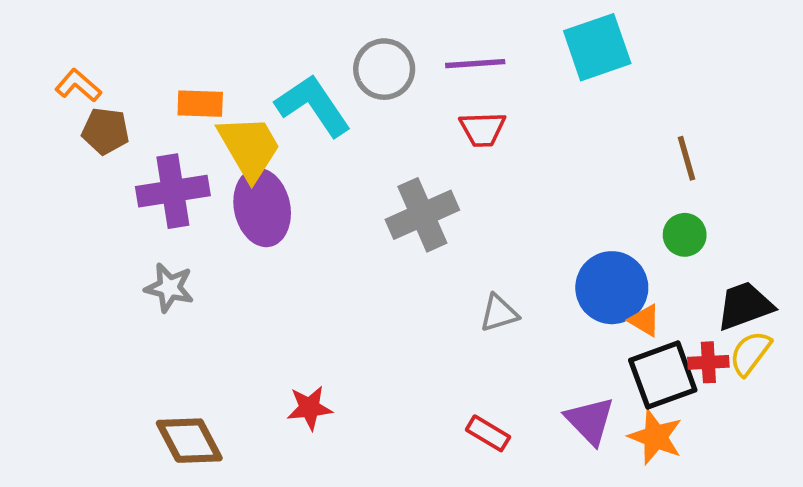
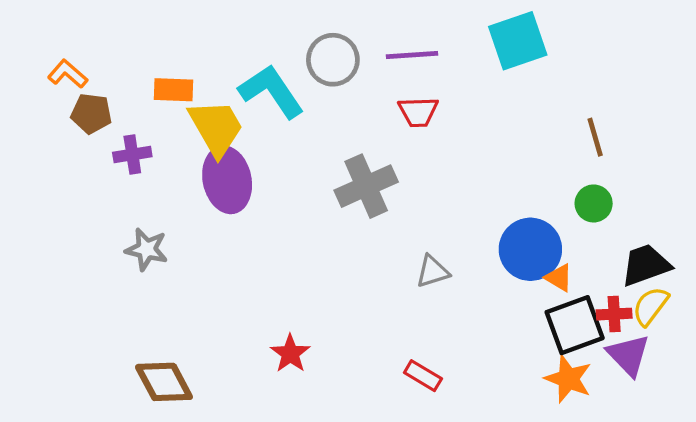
purple cross: (173, 191) -> (132, 154), moved, size x0.6
red star: (309, 408) -> (290, 354), moved, turned -30
purple triangle: (590, 421) -> (628, 355), moved

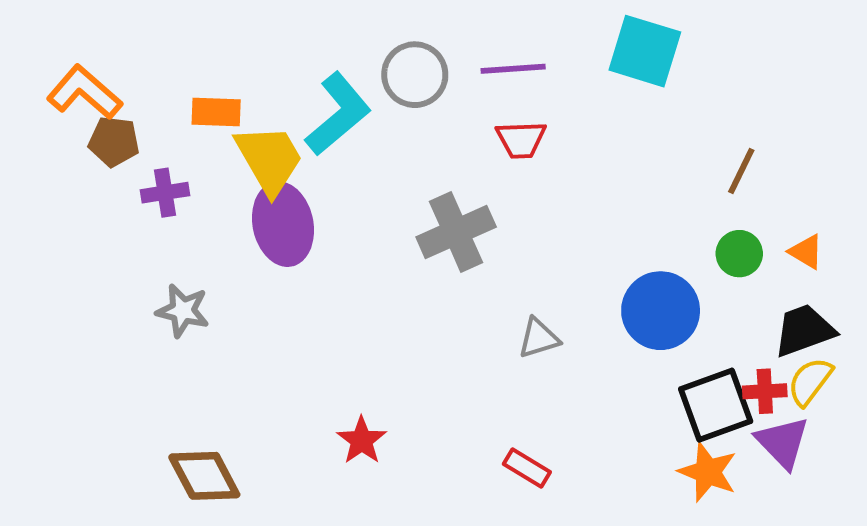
cyan square: (518, 41) -> (645, 51), turned 36
orange L-shape: (68, 74) -> (84, 92), size x1.5
cyan L-shape: (271, 91) -> (338, 114), turned 84
brown line: (595, 137) -> (741, 171), turned 42
orange triangle: (559, 278) -> (806, 252), moved

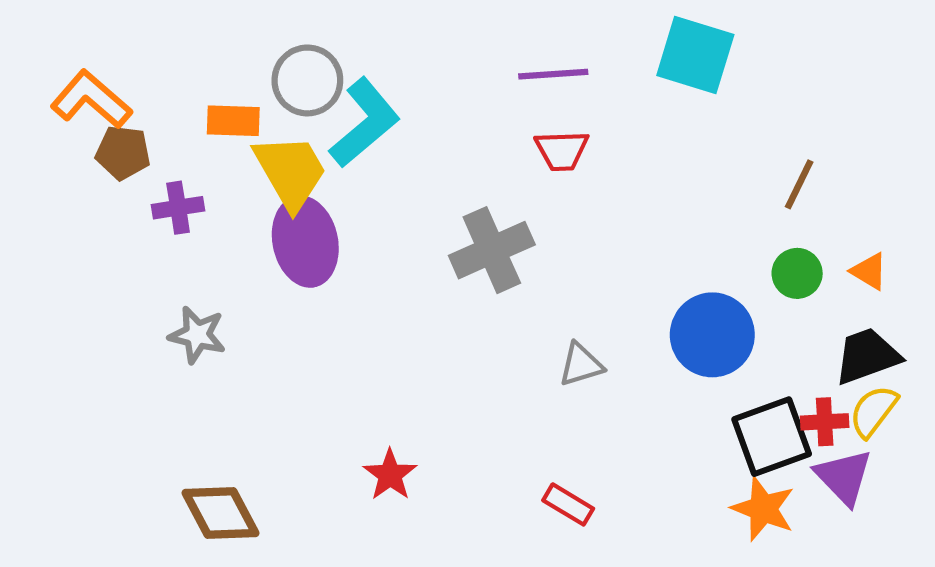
gray circle: (415, 75) -> (307, 80), moved

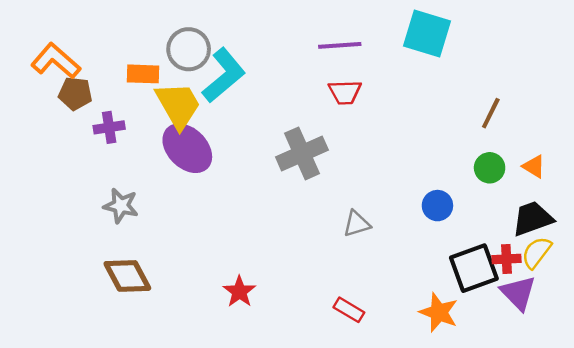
purple ellipse: (305, 242) -> (187, 148), turned -33
blue circle: (712, 335) -> (437, 206), size x0.6
orange star: (763, 509) -> (439, 312), moved
brown diamond: (220, 513) -> (127, 276), moved

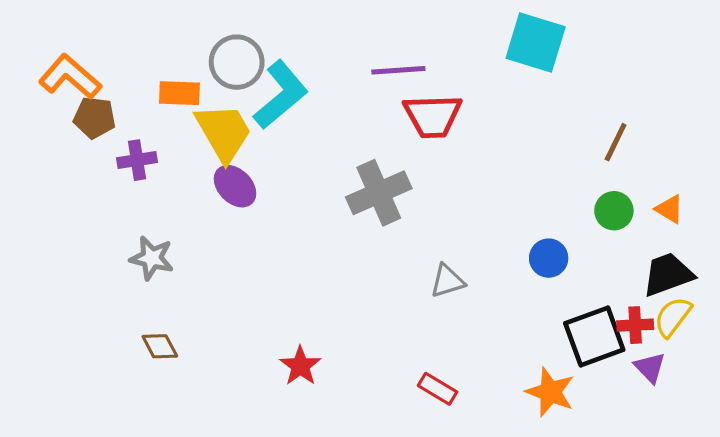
purple line: (340, 45) -> (398, 70), moved
red trapezoid: (345, 92) -> (433, 116), size x1.4
purple ellipse: (187, 148) -> (235, 186), size x0.7
brown diamond: (127, 276) -> (160, 346), size x0.6
purple triangle: (518, 293) -> (650, 368), size x0.7

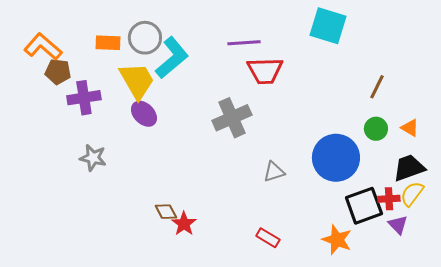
orange rectangle: (179, 93) -> (108, 43), moved
purple cross: (137, 160) -> (84, 98), size x1.4
blue circle: (549, 258) -> (336, 158), size x2.0
brown diamond: (160, 346) -> (166, 212), moved

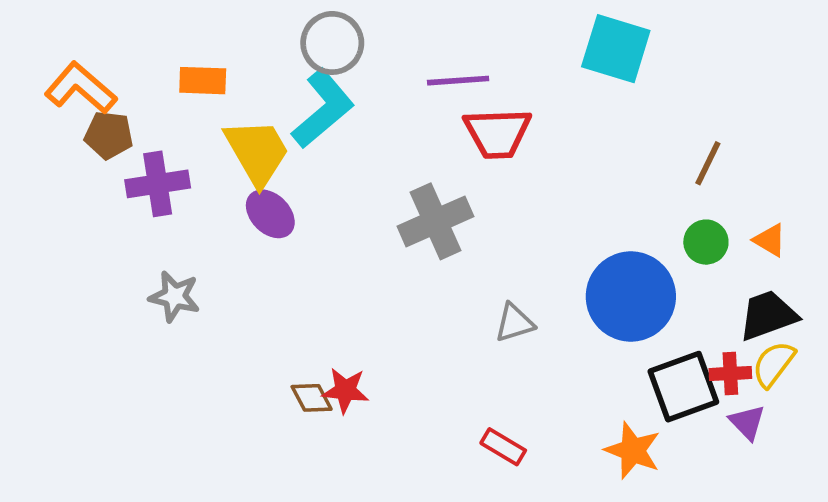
gray circle: (145, 38) -> (332, 43), moved
red star: (184, 224) -> (345, 390), moved, turned -30

